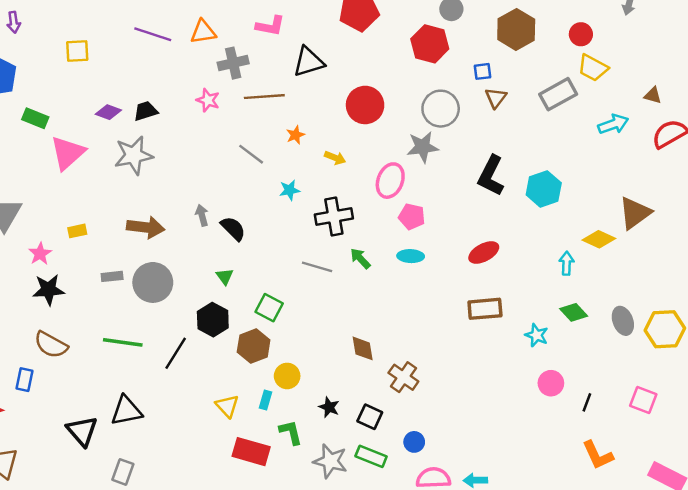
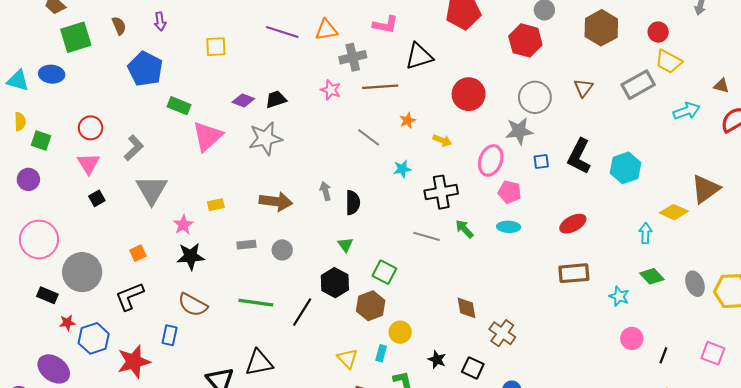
blue square: (483, 71) -> (541, 162), moved
black semicircle: (233, 229) -> (353, 203), turned 45
gray circle: (153, 282) -> (282, 250), size x0.6

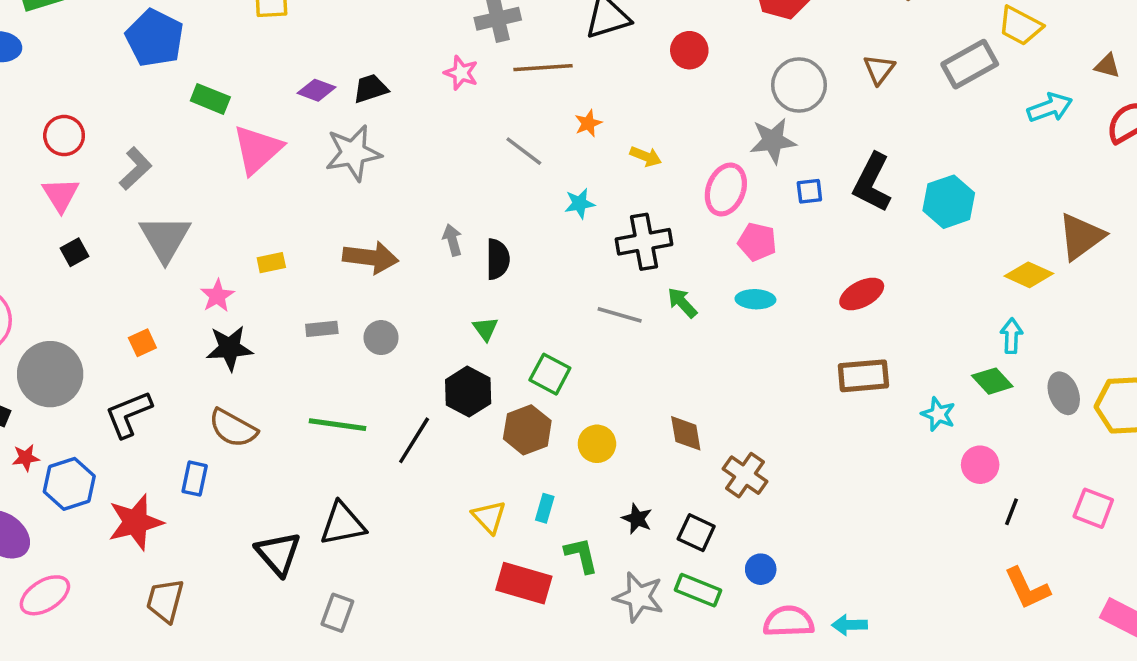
red circle: (469, 94) -> (689, 50), moved, size x0.7
cyan arrow: (645, 233) -> (1011, 336), moved
yellow circle: (400, 332) -> (597, 444), moved
pink circle: (632, 338) -> (980, 465), moved

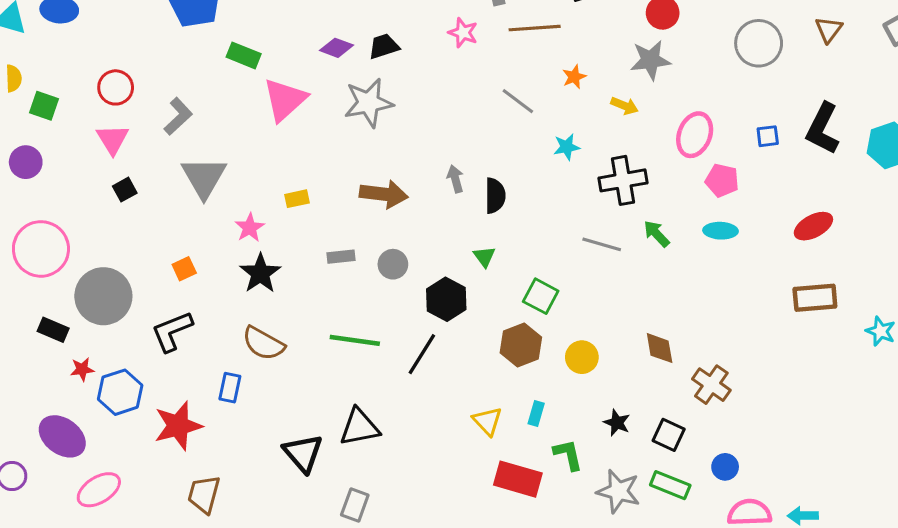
gray star: (773, 141) -> (650, 60), moved
black star: (229, 348) -> (260, 273), turned -30
black hexagon: (468, 392) -> (446, 299), moved

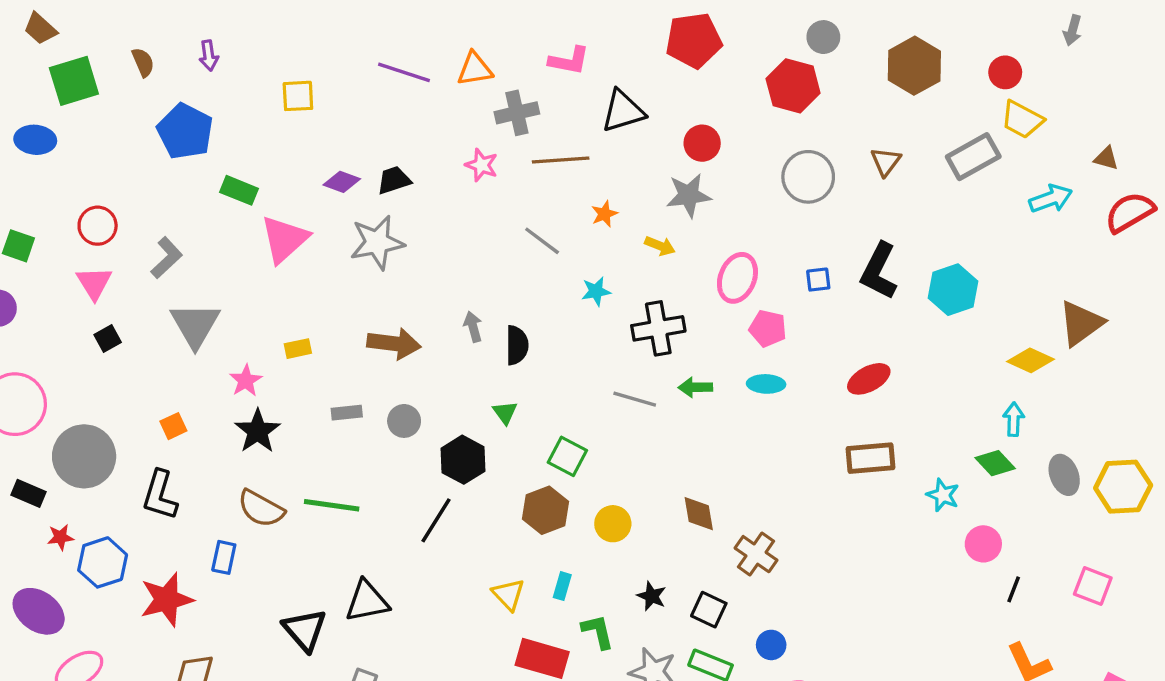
green arrow: (657, 234) -> (695, 387), turned -48
black L-shape: (172, 331) -> (160, 495), turned -51
green line: (355, 340) -> (332, 505), moved

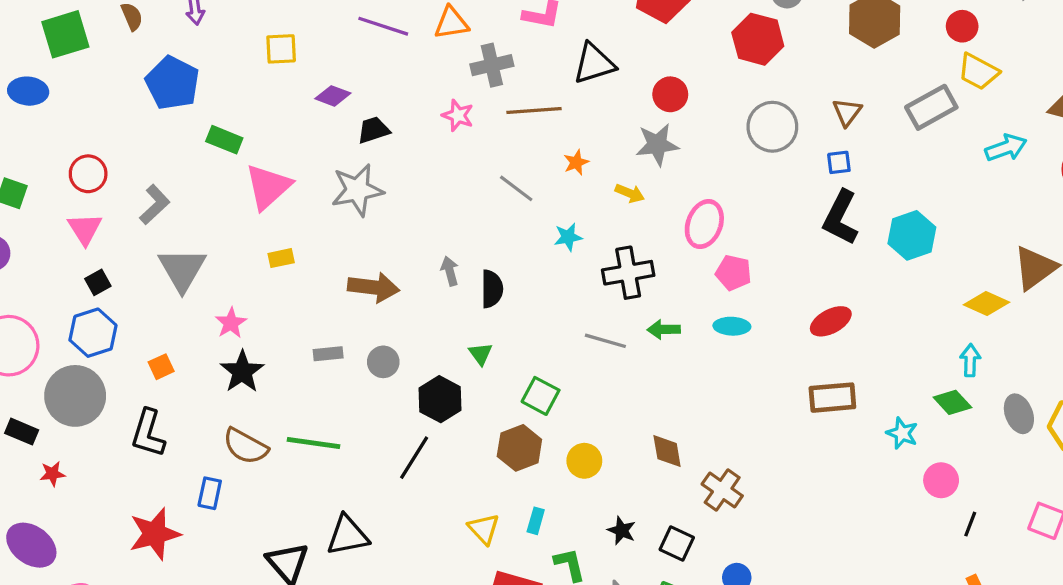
purple diamond: (342, 182) -> (333, 96), moved
blue square: (818, 280) -> (839, 162), moved
yellow rectangle: (298, 349) -> (281, 258), moved
blue hexagon: (103, 562) -> (93, 333), moved

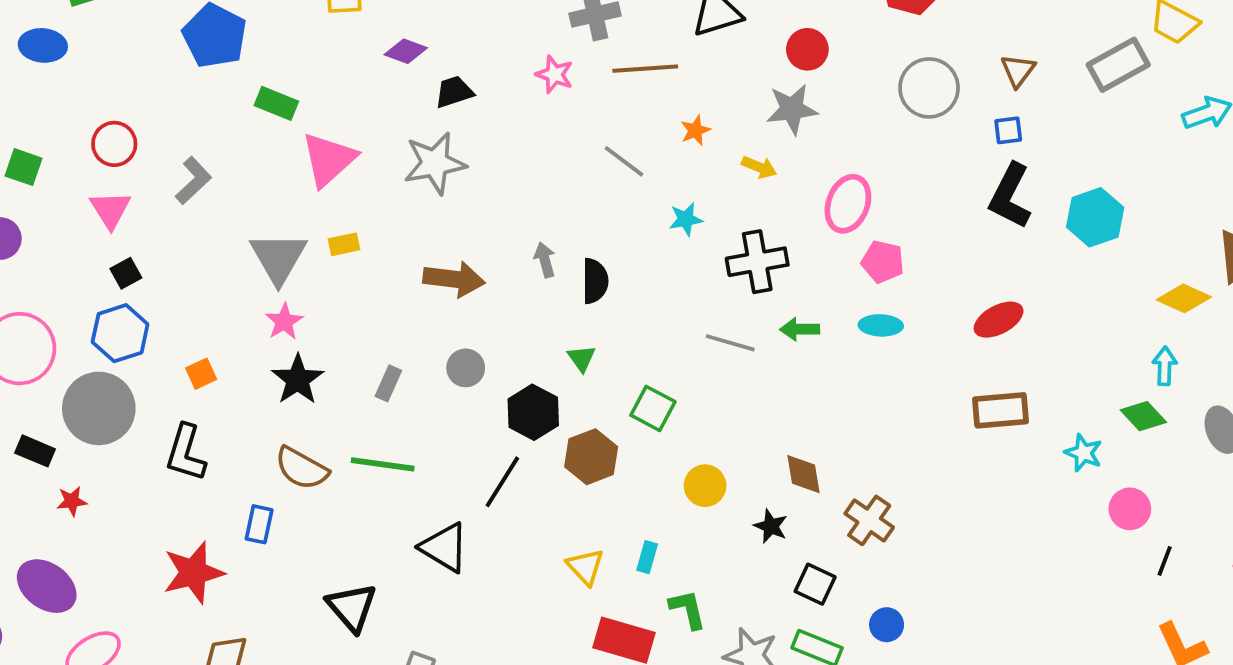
gray triangle: (182, 269) -> (278, 258), moved
gray rectangle: (328, 354) -> (388, 383), moved, turned -60
brown hexagon: (519, 448) -> (591, 457), moved
black star: (622, 531) -> (771, 526), moved
black triangle: (348, 535) -> (444, 547), moved, turned 42

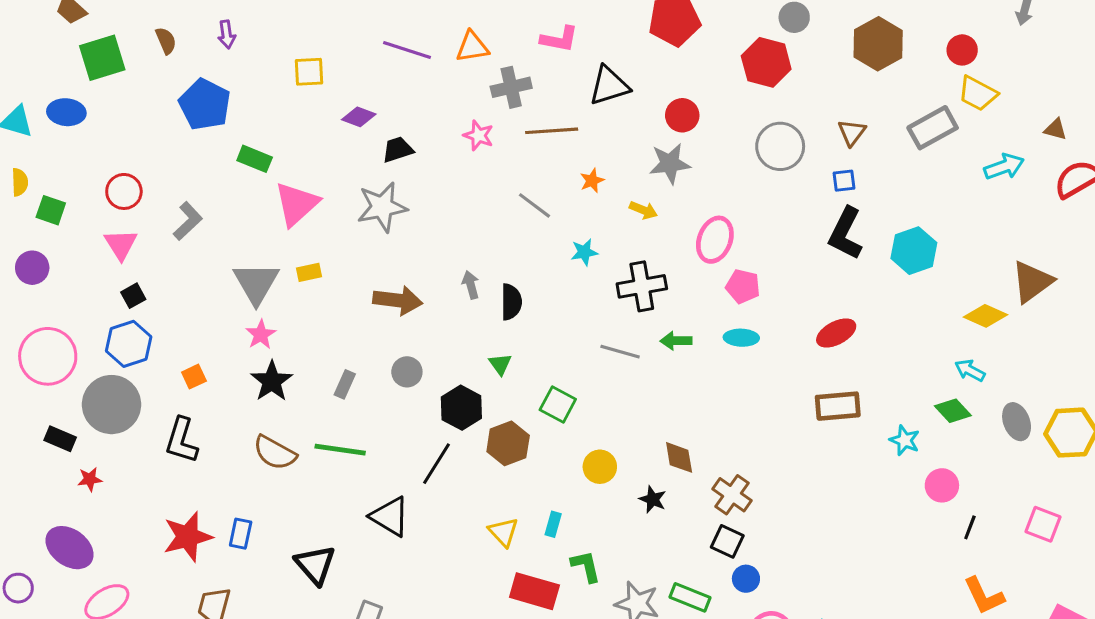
cyan arrow: (1165, 366) -> (970, 370), turned -64
blue rectangle: (259, 524) -> (241, 534), moved
black square: (815, 584) -> (727, 541), moved

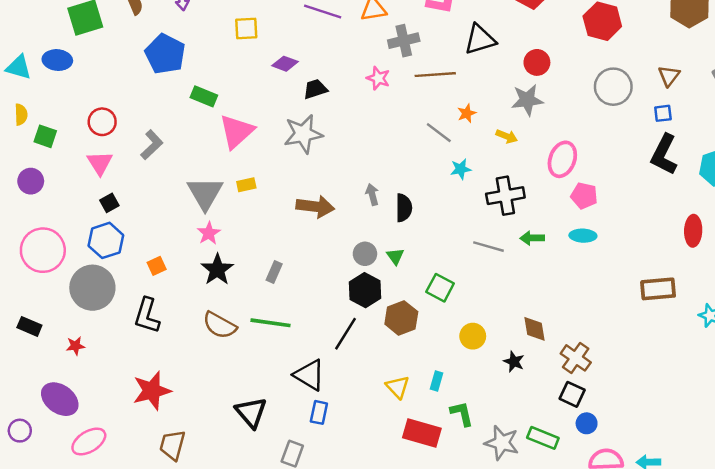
gray line: (534, 205) -> (439, 133), moved
red ellipse: (836, 333) -> (693, 231), moved, turned -60
gray circle: (407, 372) -> (365, 254), moved
black rectangle: (60, 439) -> (29, 326), moved
blue rectangle: (241, 534) -> (319, 412), moved

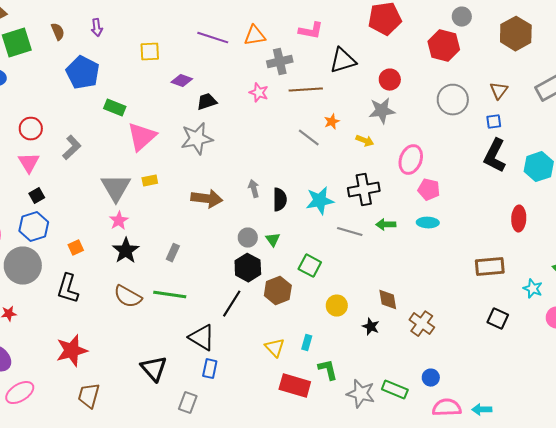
cyan star: (461, 169) -> (320, 201), moved, size x1.6
black square: (572, 394) -> (498, 319), moved

